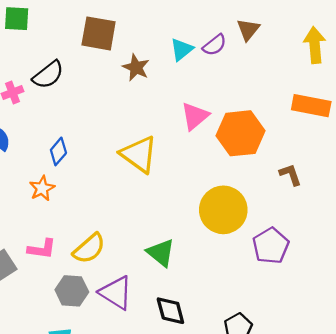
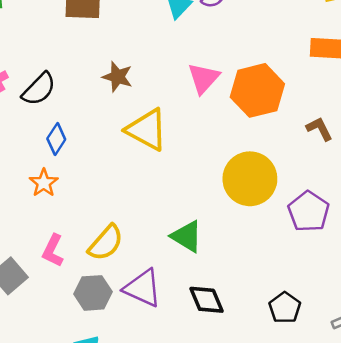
brown star: (136, 67) -> (117, 77), moved
black semicircle: (48, 75) -> (39, 89), moved
pink L-shape: (42, 249) -> (53, 251), turned 116

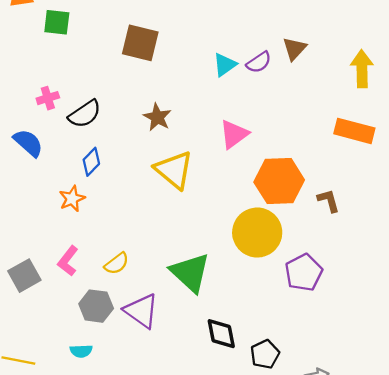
orange hexagon: (257, 90) -> (279, 181), moved
green triangle: (187, 236) -> (190, 273), size x1.4
yellow semicircle: (106, 243) -> (117, 264), size x0.7
black diamond: (206, 300) -> (221, 334), moved

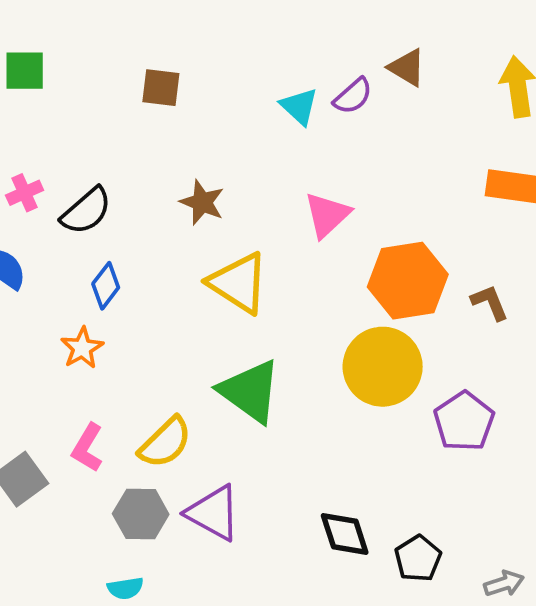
brown square: (140, 43) -> (161, 88), size x0.7
brown triangle: (294, 49) -> (407, 68), turned -35
cyan triangle: (225, 65) -> (299, 106), turned -35
yellow semicircle: (117, 264) -> (165, 443), size x1.4
green triangle: (190, 273) -> (250, 391), moved

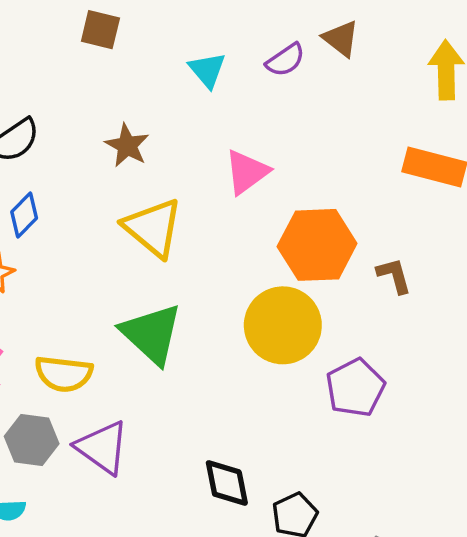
cyan triangle: (299, 106) -> (207, 70), moved
yellow semicircle: (165, 443) -> (64, 374), turned 44

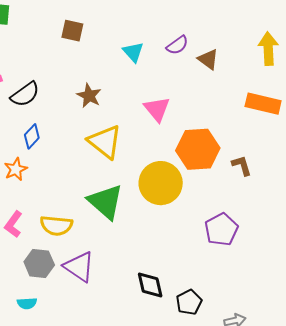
brown triangle: (341, 39) -> (208, 59), moved
pink triangle: (247, 172) -> (157, 109), turned -32
yellow circle: (283, 325) -> (161, 183), moved

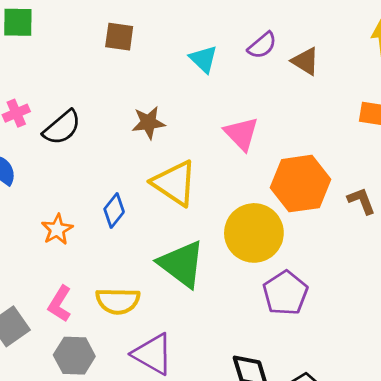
brown star: (89, 96) -> (148, 123), turned -30
blue diamond: (32, 136) -> (114, 210), moved
purple pentagon: (221, 229) -> (285, 293), moved
gray hexagon: (39, 263) -> (74, 356), moved

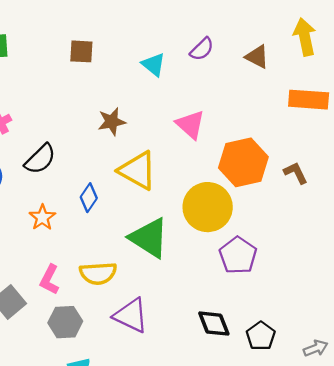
brown triangle: (305, 61) -> (257, 57), moved
black semicircle: (62, 127) -> (40, 159), moved

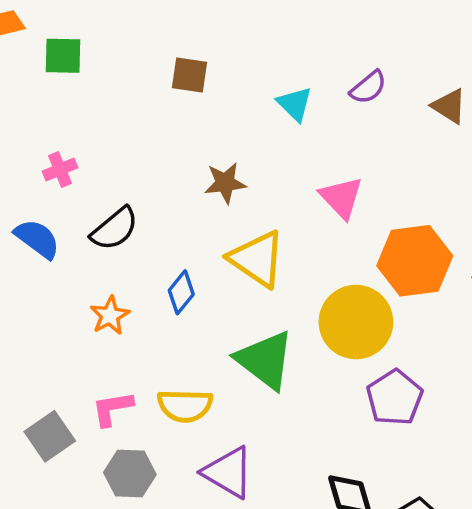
pink L-shape: (50, 280) -> (112, 409), turned 48

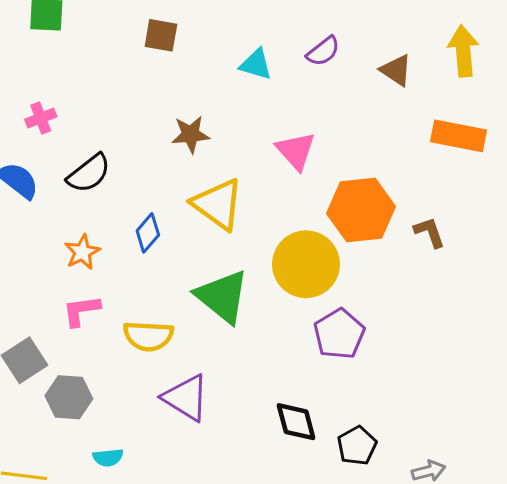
cyan triangle: (295, 104) -> (256, 64), turned -30
pink L-shape: (112, 409) -> (81, 311), moved
gray hexagon: (130, 474) -> (69, 397), moved

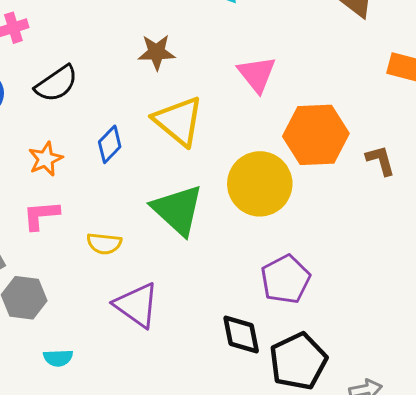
purple pentagon: (339, 334) -> (285, 279), moved
yellow semicircle: (148, 336) -> (104, 244), size x0.7
black pentagon: (357, 446) -> (298, 361), size x1.5

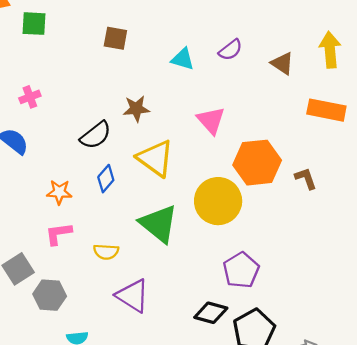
black semicircle: (56, 84) -> (96, 135), moved
orange star: (46, 159) -> (59, 192), turned 30
black diamond: (241, 335) -> (211, 313), turned -60

